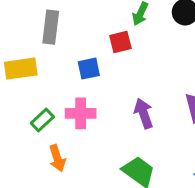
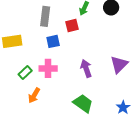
gray rectangle: (51, 27) -> (45, 16), moved
orange arrow: (57, 158) -> (34, 95), turned 49

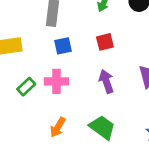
red square: (72, 25) -> (105, 42), moved
orange arrow: (34, 95) -> (58, 127), moved

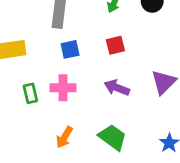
purple arrow: (106, 81) -> (117, 88), turned -50
green rectangle: (26, 87) -> (30, 93), turned -60

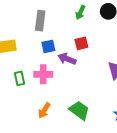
purple arrow: (117, 88) -> (67, 59), moved

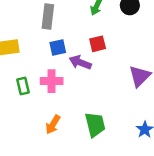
green trapezoid: (79, 110) -> (95, 125), turned 40

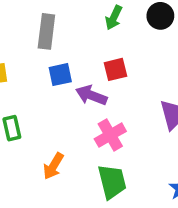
pink cross: (52, 81) -> (110, 135), moved, turned -30
orange arrow: (53, 125) -> (53, 166), moved

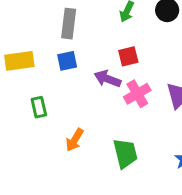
blue square: (60, 75) -> (67, 61), moved
pink cross: (110, 135) -> (137, 94), moved

